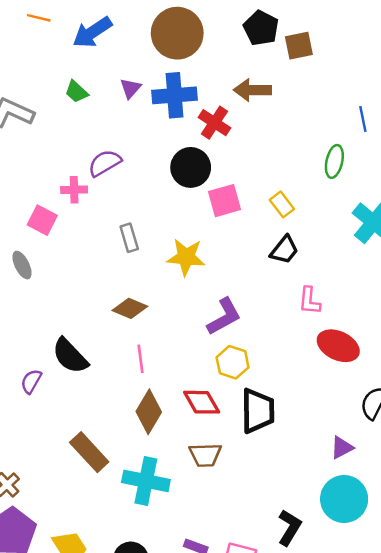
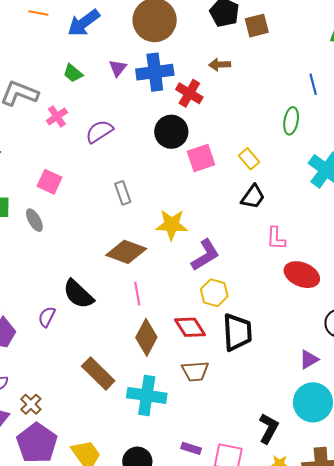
brown arrow: (252, 90) -> (220, 65), size x0.7
pink cross: (74, 190) -> (57, 117), moved, turned -30
yellow star: (186, 257) -> (172, 225), moved
brown diamond: (130, 308) -> (126, 252), size x1.4

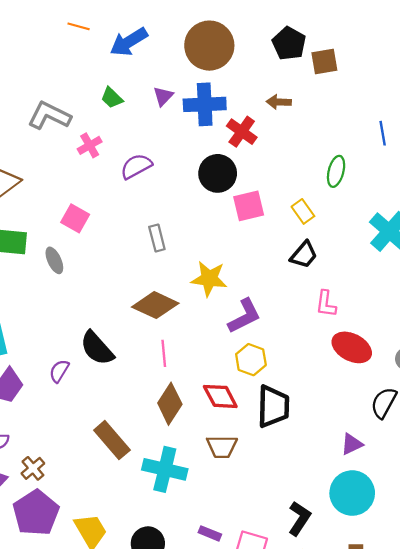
green ellipse: (291, 121) -> (336, 171), moved

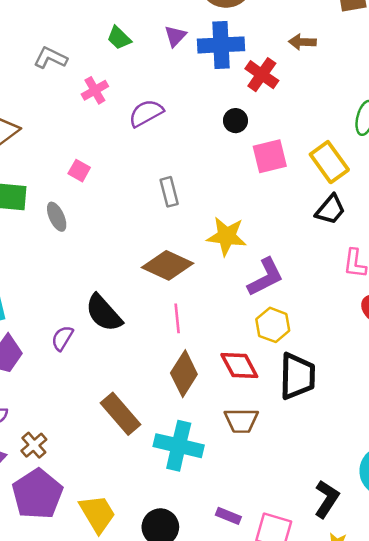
gray L-shape: (49, 116) -> (51, 58), size x0.7
black circle: (218, 173) -> (236, 121), size x0.6
yellow rectangle: (303, 211) -> (329, 162), size x1.5
pink square: (75, 218) -> (79, 171), size x0.7

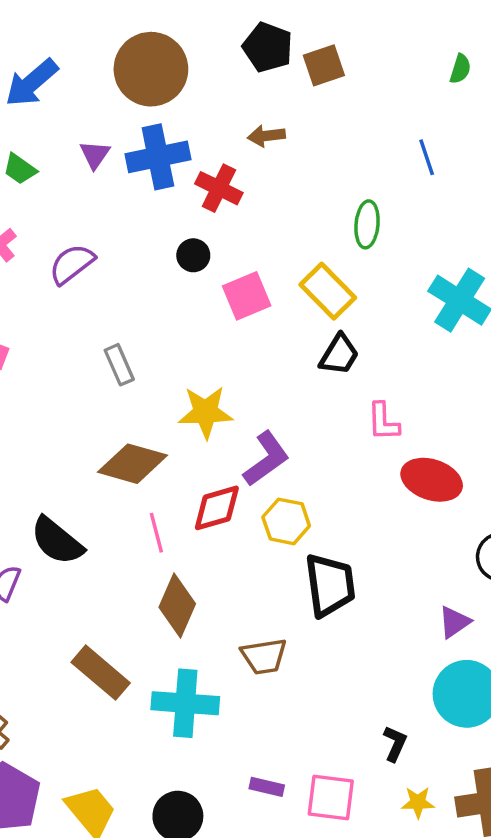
red diamond: (239, 365) -> (217, 508), moved, turned -69
black L-shape: (327, 499) -> (395, 743), size x0.7

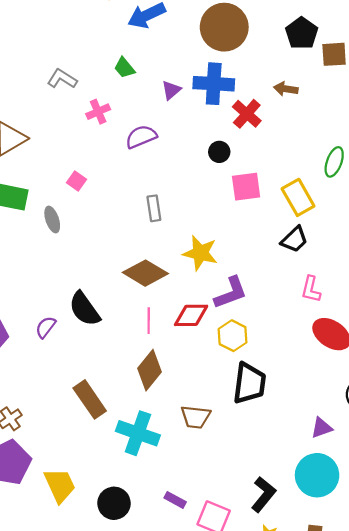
purple triangle: (95, 155) -> (171, 90), moved
black L-shape: (395, 743) -> (263, 494), size x1.5

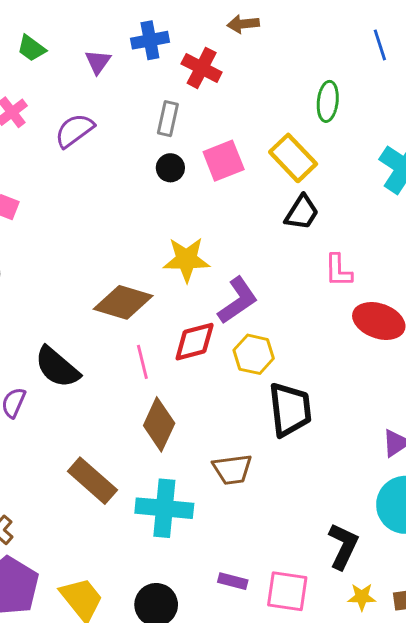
blue cross: (214, 84) -> (150, 40), size x0.7
black circle: (219, 152) -> (170, 168), moved
gray rectangle: (154, 208) -> (168, 119), moved, turned 35

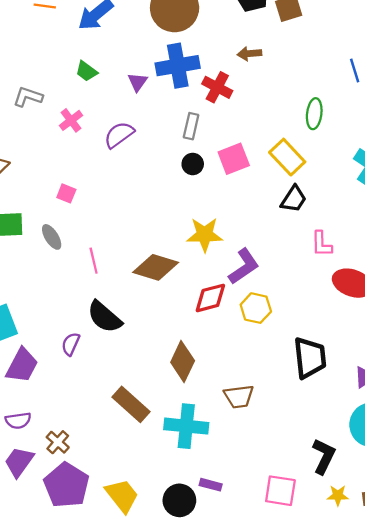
blue cross: (150, 40) -> (178, 66), size x1.5
pink line: (142, 362) -> (94, 261), moved
black trapezoid: (290, 409) -> (310, 358), moved
purple rectangle: (233, 581) -> (211, 485), moved

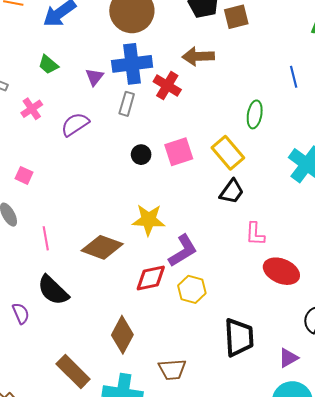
brown arrow: (249, 54) -> (198, 56), size x1.4
gray rectangle: (191, 126) -> (127, 104), moved
purple semicircle: (71, 344) -> (21, 313), turned 130

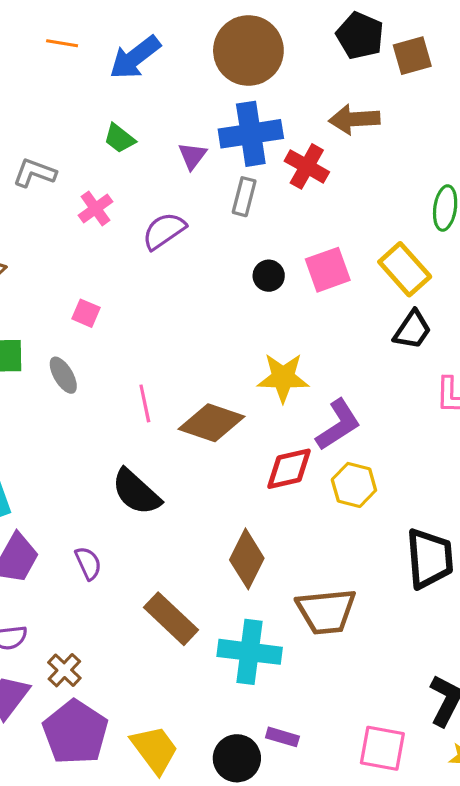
pink line: (46, 238) -> (145, 403), moved
purple semicircle: (21, 313) -> (88, 563), moved
brown trapezoid: (172, 369) -> (326, 611), size x1.4

